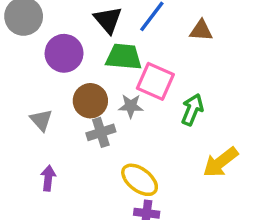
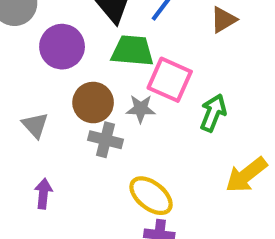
brown triangle: (201, 30) -> (223, 20), turned -35
gray cross: (101, 132) -> (105, 140), turned 32

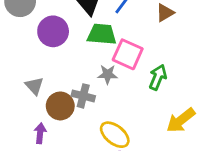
brown circle: (93, 103) -> (60, 106), moved

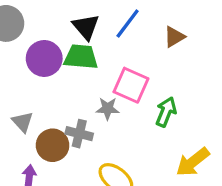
green trapezoid: (102, 34) -> (81, 57), moved

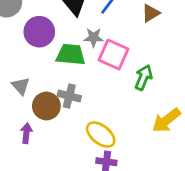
green trapezoid: (81, 57) -> (71, 55), moved
gray star: (108, 109) -> (94, 37), moved

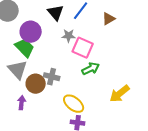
green trapezoid: (71, 55) -> (25, 48), moved, turned 40
green arrow: (144, 77) -> (91, 69), moved, turned 42
gray triangle: (21, 86) -> (18, 70), size x1.5

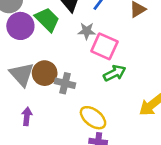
purple circle: (31, 32) -> (20, 26), moved
green trapezoid: (25, 48) -> (47, 20), moved
brown circle: (36, 84) -> (45, 73), moved

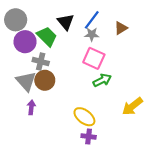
gray star: (87, 31) -> (92, 34), moved
gray cross: (65, 83) -> (41, 61), moved
purple arrow: (27, 116) -> (31, 107), moved

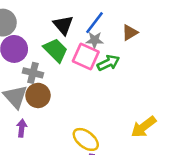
green trapezoid: (47, 36) -> (56, 50), moved
pink square: (94, 58) -> (86, 57), moved
green arrow: (102, 80) -> (108, 63), moved

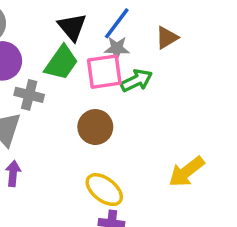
green trapezoid: (56, 50) -> (61, 63), turned 80
pink square: (86, 57) -> (104, 72), turned -32
brown circle: (38, 95) -> (95, 127), moved

